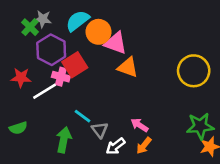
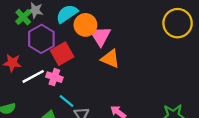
pink triangle: (116, 43) -> (100, 36), turned 35
yellow circle: (194, 71) -> (178, 23), moved
pink cross: (61, 77) -> (54, 77), moved

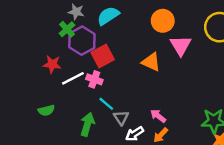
green cross: (23, 17) -> (67, 29), moved
orange circle: (85, 25) -> (163, 21), moved
pink triangle: (100, 36) -> (181, 45), moved

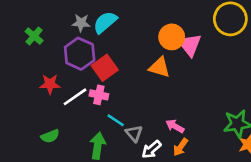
gray star: (76, 12) -> (81, 23), moved
orange circle: (163, 21) -> (172, 37), moved
green cross: (67, 29) -> (34, 36), moved

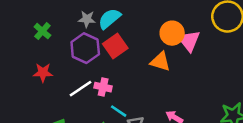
red square: (105, 68) -> (115, 46), moved
red star: (50, 84) -> (43, 73), moved

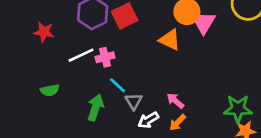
pink cross: (103, 87) -> (105, 57), turned -36

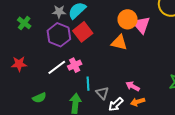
red star: (44, 32) -> (19, 64), moved
cyan line: (118, 85) -> (88, 84), turned 56
orange arrow: (178, 123) -> (138, 102), turned 40

